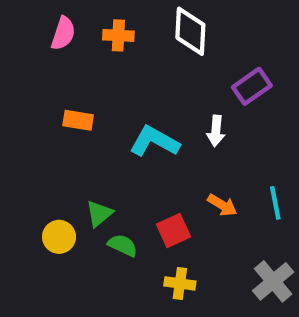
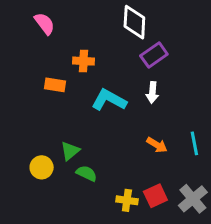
pink semicircle: (63, 33) -> (45, 24), turned -55
orange cross: (118, 35) -> (83, 61), moved
purple rectangle: (252, 86) -> (154, 55), moved
red square: (173, 230) -> (155, 196), moved

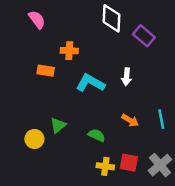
purple rectangle: (154, 55) -> (144, 36), moved, turned 75
green semicircle: (86, 173) -> (97, 135), moved
red square: (155, 196) -> (129, 163), turned 36

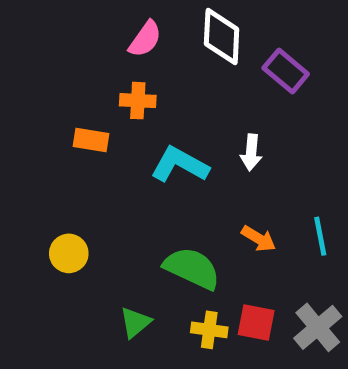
pink semicircle: (37, 20) -> (145, 39), moved, turned 72
green triangle: (58, 125) -> (135, 322), moved
green semicircle: (97, 135) -> (192, 268), size x1.6
yellow circle: (34, 139) -> (69, 253), moved

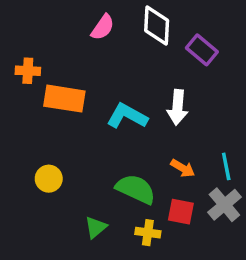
orange cross: (138, 101) -> (28, 71), moved
orange rectangle: (91, 140) -> (64, 99), size x1.6
white arrow: (251, 152) -> (177, 107), size x1.4
red square: (256, 322) -> (181, 212), moved
gray cross: (318, 327) -> (224, 205), moved

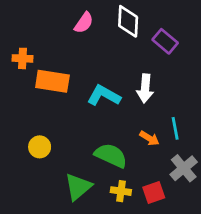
cyan line: (226, 166) -> (175, 128), moved
red square: (181, 212) -> (154, 193), moved, turned -30
green triangle: (96, 227) -> (78, 187), size x1.5

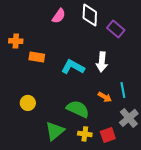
orange rectangle: (52, 81) -> (37, 57), size x0.7

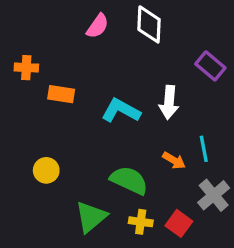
purple rectangle: (116, 29) -> (210, 66), moved
red square: (108, 135) -> (179, 223), turned -35

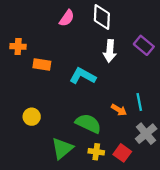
white arrow: (169, 102) -> (110, 51), moved

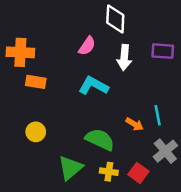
pink semicircle: (67, 18) -> (87, 46), moved
purple rectangle: (144, 45) -> (163, 51), turned -36
orange cross: (18, 46) -> (20, 52), size x1.5
orange rectangle: (42, 65) -> (36, 82), moved

